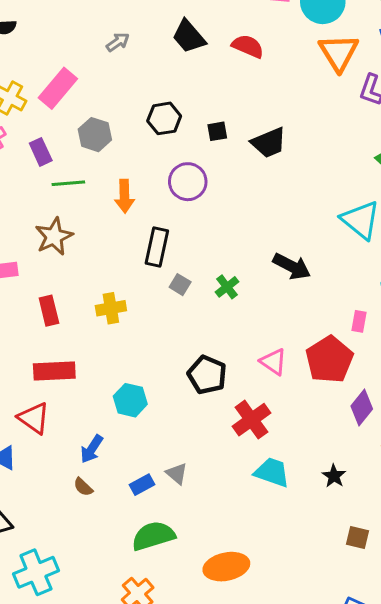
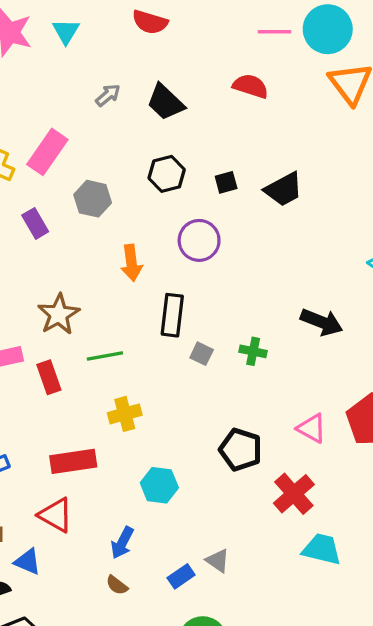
black trapezoid: (189, 37) -> (165, 102), moved
green line: (68, 183) -> (105, 356), moved
green cross: (227, 287) -> (253, 351), turned -35
yellow cross: (111, 308) -> (125, 414), moved
red rectangle: (49, 311) -> (49, 377), moved

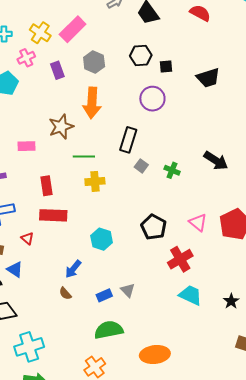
black square: (226, 182) -> (166, 67), moved
orange arrow: (131, 263) -> (92, 103), moved, size x1.4
red rectangle: (49, 377) -> (46, 186), moved
yellow cross: (125, 414) -> (95, 181), moved
red triangle: (56, 515) -> (27, 238), moved, size x0.6

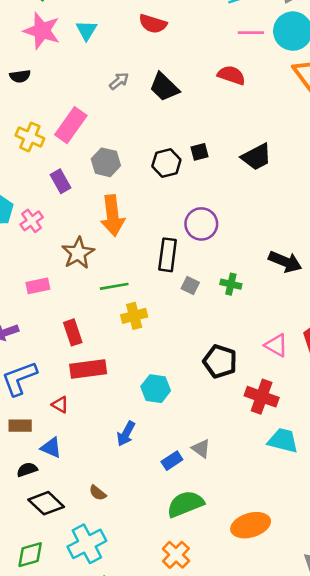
black hexagon: (141, 56) -> (166, 163), moved
pink cross: (26, 58) -> (32, 221), moved
purple circle: (152, 99) -> (201, 224), moved
red cross: (180, 259) -> (262, 397), turned -30
brown semicircle: (65, 293) -> (98, 493), moved

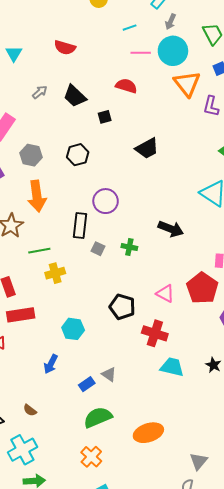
black square: (200, 152) -> (105, 117), moved

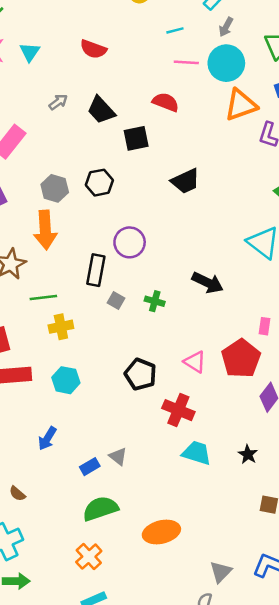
orange triangle: (187, 84) -> (241, 105), turned 44
black square: (105, 117) -> (136, 138), size x1.5
gray hexagon: (31, 155) -> (55, 188), moved
cyan hexagon: (73, 329) -> (66, 380), moved

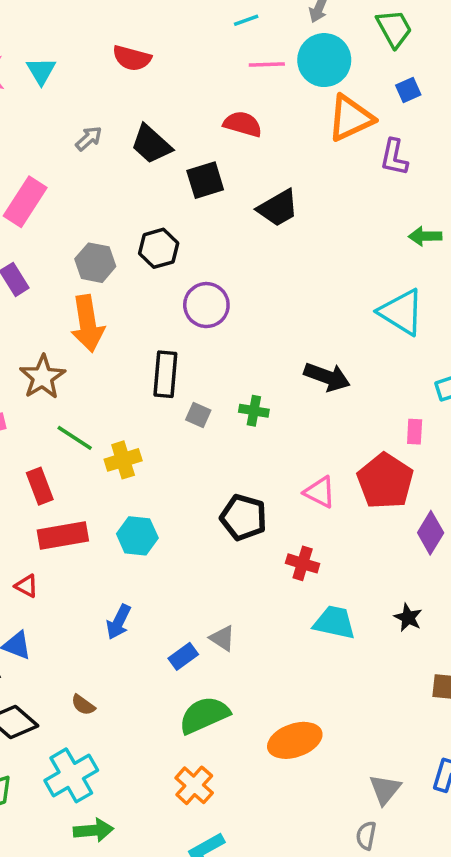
black trapezoid: (185, 181) -> (278, 208), moved
purple circle: (130, 242) -> (206, 305), moved
green line: (43, 298) -> (75, 438), moved, turned 45
red cross: (178, 410) -> (303, 563), size x0.7

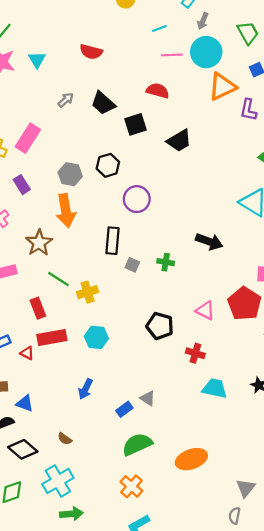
red triangle: (27, 586) -> (27, 353), moved

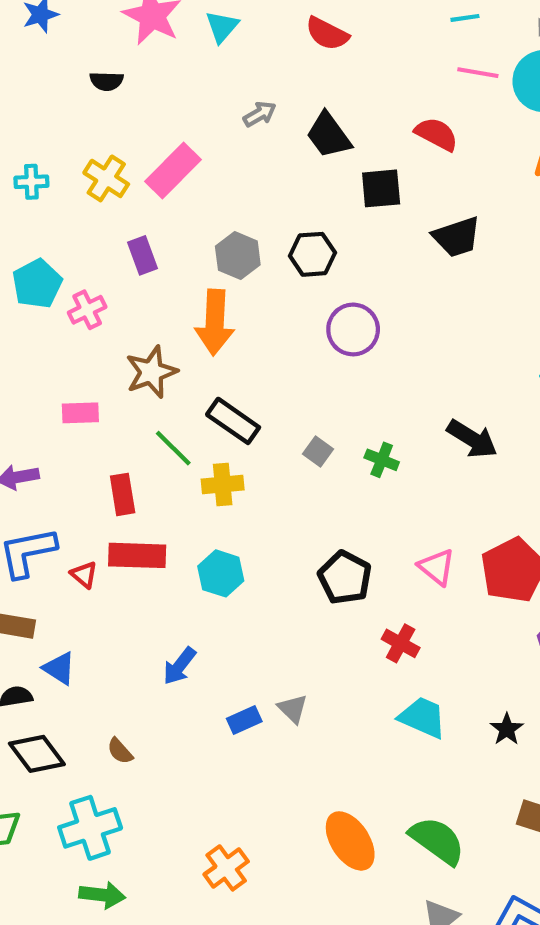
black rectangle: (113, 241) -> (233, 421), moved, turned -72
green semicircle: (137, 444) -> (437, 841), moved, turned 48
orange ellipse: (191, 459) -> (350, 841), turned 64

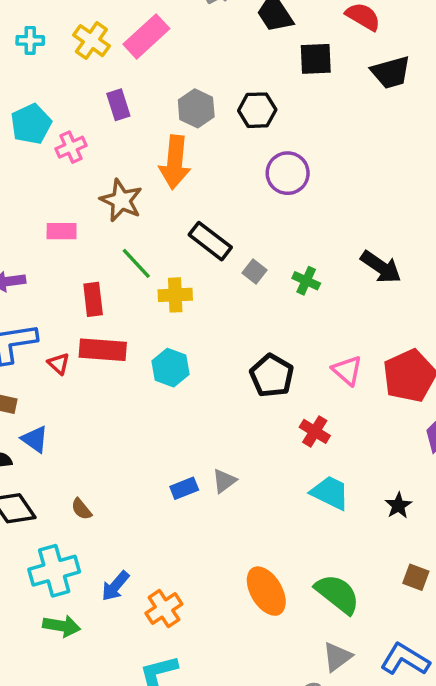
black trapezoid: (457, 237) -> (391, 72), moved
brown star: (151, 372) -> (121, 200), turned -30
black rectangle: (233, 421) -> (210, 241), moved
blue arrow: (179, 666) -> (115, 586), moved
gray triangle: (293, 709) -> (224, 481), turned 36

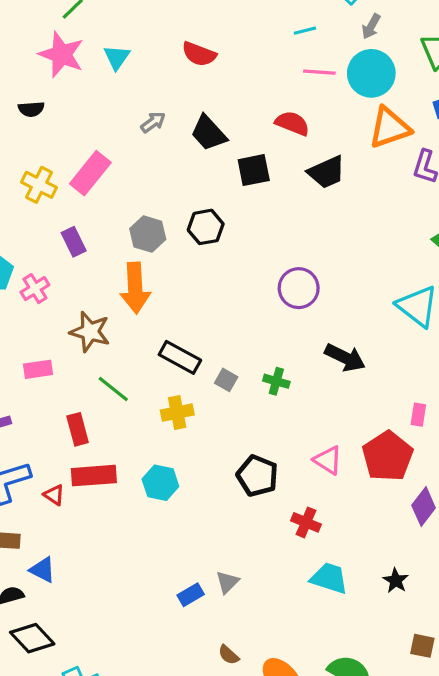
purple circle: (288, 173) -> (299, 288), moved
yellow cross: (175, 295) -> (177, 413), moved
brown semicircle: (81, 509) -> (229, 655), moved

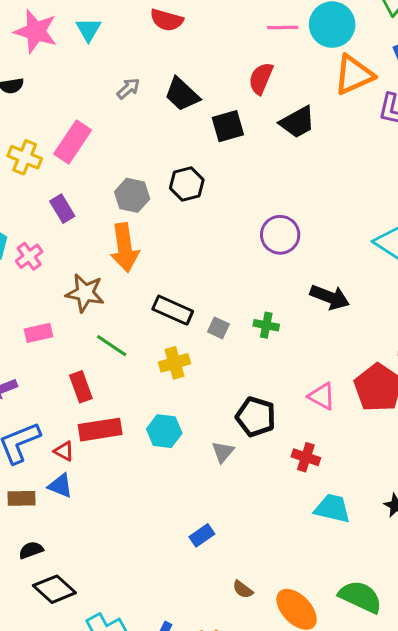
red semicircle: (292, 123) -> (261, 78), turned -84
blue triangle: (42, 570) -> (60, 486), moved
gray triangle: (227, 582) -> (223, 452), moved

